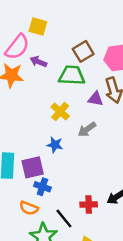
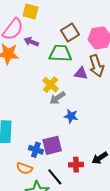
gray arrow: (87, 129) -> (57, 98), moved
blue star: (55, 145) -> (71, 116), moved
purple square: (33, 167) -> (52, 145), moved

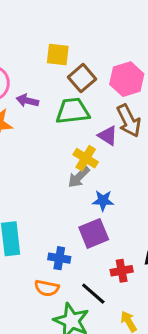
yellow square: (31, 11) -> (58, 54), moved
purple triangle: (81, 73) -> (108, 136), turned 32
yellow cross: (51, 85) -> (86, 158), moved
purple square: (52, 145) -> (94, 233), moved

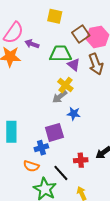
brown square: (82, 78) -> (81, 34), moved
purple triangle: (108, 136) -> (74, 65), moved
purple square: (94, 233) -> (54, 132), moved
blue cross: (59, 258) -> (41, 148), turned -32

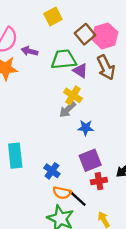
yellow square: (55, 16) -> (53, 16), turned -35
purple square: (54, 132) -> (90, 160), moved
blue cross: (41, 148) -> (52, 171), turned -32
orange semicircle: (31, 166) -> (62, 193), moved

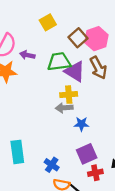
purple triangle: (80, 71) -> (75, 71), size x1.5
yellow cross: (73, 95) -> (69, 95), turned -35
gray arrow: (68, 110) -> (64, 108), turned 42

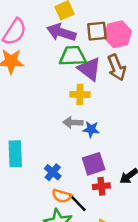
brown square: (78, 38) -> (97, 31), turned 30
purple arrow: (27, 55) -> (61, 32), moved, size x1.6
gray arrow: (64, 108) -> (73, 122), moved

